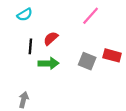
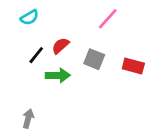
black line: (30, 46) -> (36, 55), turned 35
gray square: (87, 61) -> (94, 59), moved

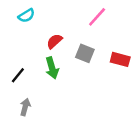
black line: (36, 55) -> (18, 75), moved
green arrow: (58, 75) -> (52, 68), turned 75

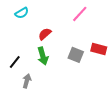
gray square: (85, 53) -> (76, 55), moved
gray arrow: (25, 107) -> (27, 81), moved

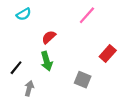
red rectangle: (99, 49) -> (108, 53), turned -63
gray square: (76, 55) -> (83, 80), moved

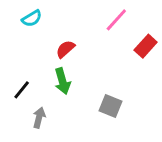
red rectangle: (108, 53) -> (146, 46), moved

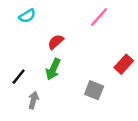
red rectangle: (146, 46) -> (124, 64), moved
green arrow: (62, 81) -> (53, 69), turned 40

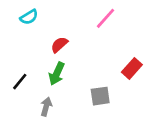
gray square: (94, 90) -> (100, 96), turned -30
gray arrow: (33, 100) -> (46, 107), moved

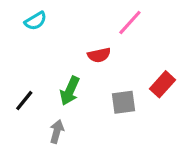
red semicircle: (59, 45) -> (99, 55), moved, turned -150
gray square: (100, 96) -> (123, 102), moved

